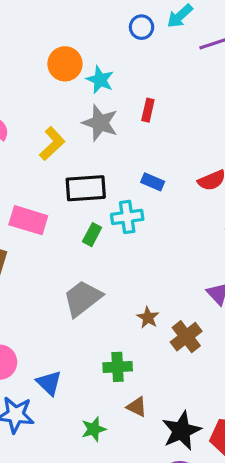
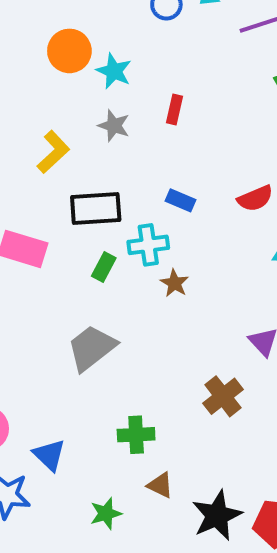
gray star: (100, 123) -> (114, 126), size x0.7
brown star: (148, 317) -> (174, 283), moved

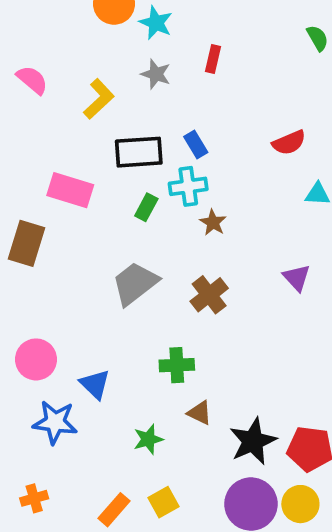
blue rectangle: (181, 200) -> (196, 145), moved, turned 36
brown cross: (223, 396) -> (209, 295), moved

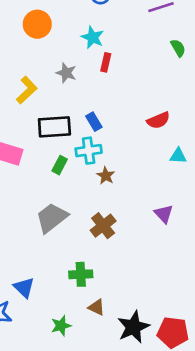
cyan star: (156, 23) -> (93, 37), moved

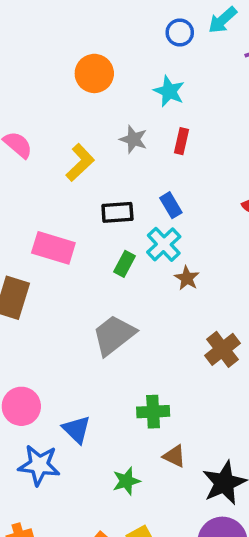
red rectangle: (106, 62) -> (182, 141), moved
black rectangle: (54, 127) -> (117, 212), size x0.7
cyan cross: (89, 151) -> (164, 244), turned -35
brown cross: (103, 226) -> (222, 349), moved

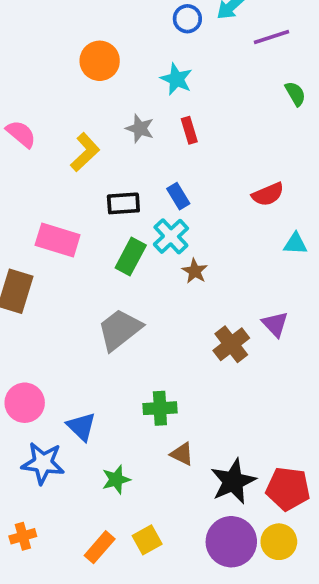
red rectangle: (182, 141) -> (189, 130), turned -30
green rectangle: (125, 264) -> (131, 256), size x1.4
green star: (126, 481) -> (116, 480), moved

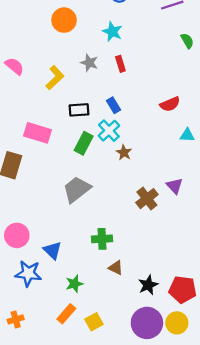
black star: (233, 481) -> (148, 285), size x0.7
orange rectangle: (100, 547) -> (66, 314), moved

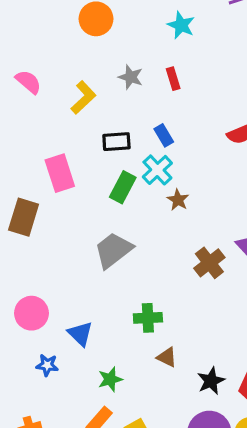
cyan star: (112, 32) -> (181, 25), moved
pink rectangle: (38, 133) -> (60, 173), turned 55
blue star: (28, 273) -> (47, 365), size x0.6

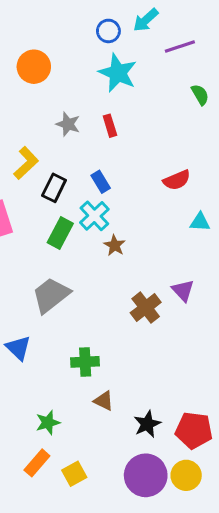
cyan star: (181, 25) -> (118, 73), size x1.4
yellow L-shape: (83, 98) -> (26, 163), moved
black rectangle: (116, 142) -> (54, 188), turned -60
blue triangle: (80, 334) -> (18, 348), moved

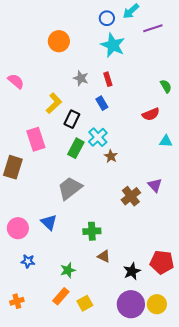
green semicircle: (200, 95) -> (166, 86), moved
blue rectangle: (101, 182) -> (102, 103), moved
red pentagon: (194, 430) -> (162, 262), moved

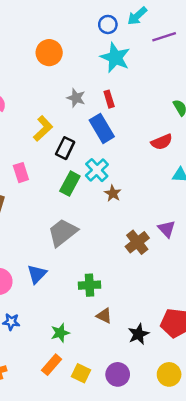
blue rectangle: (102, 103) -> (102, 128), size x1.6
pink rectangle: (36, 139) -> (21, 173), size x0.7
blue triangle: (49, 222) -> (37, 274), turned 30
yellow square: (85, 303) -> (81, 373), turned -35
purple circle: (131, 304) -> (118, 374), moved, size x0.7

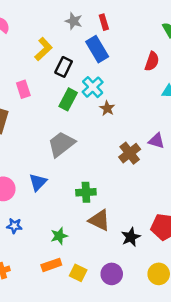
red semicircle: (162, 142) -> (152, 61), turned -48
purple triangle: (167, 229) -> (156, 141), turned -30
brown triangle: (104, 316) -> (99, 220), size x1.5
orange rectangle: (52, 365) -> (51, 265), turned 30

